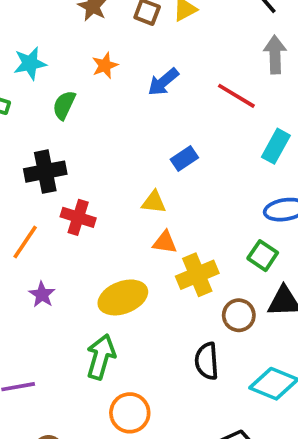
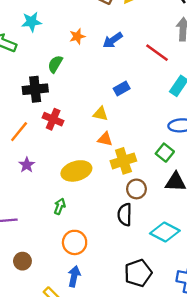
orange star: (105, 65) -> (77, 36), moved
green semicircle: (64, 105) -> (55, 64), moved
brown circle: (239, 315) -> (136, 189), moved
green arrow: (101, 357) -> (60, 206), size x0.6

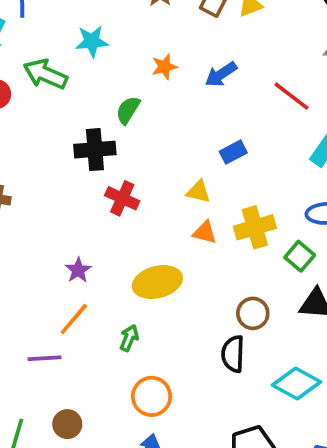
orange line: (19, 132) -> (74, 319), moved
yellow cross: (123, 161) -> (255, 227), moved

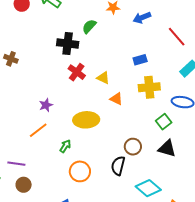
yellow triangle: (198, 192) -> (103, 78), moved
yellow cross: (255, 227) -> (149, 87), moved
purple line: (44, 358) -> (16, 164), moved
orange circle: (152, 396) -> (80, 171), moved

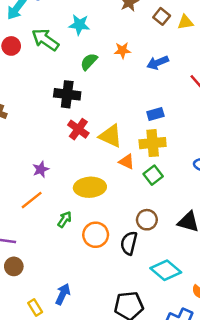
green semicircle: (89, 26) -> (89, 62), moved
yellow triangle: (103, 78) -> (111, 136), size x1.5
yellow cross: (149, 87) -> (153, 143), moved
green square: (164, 122) -> (153, 175), moved
orange circle: (80, 171) -> (96, 235), moved

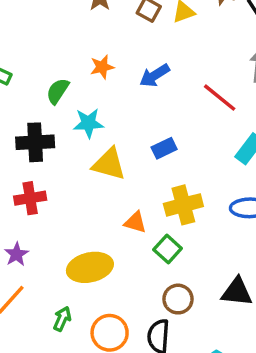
cyan star: (79, 25) -> (88, 123), moved
red cross: (78, 129) -> (30, 198), moved, turned -35
yellow triangle: (111, 136) -> (109, 164), moved
yellow cross: (153, 143) -> (183, 205), moved
green square: (153, 175) -> (168, 249), moved

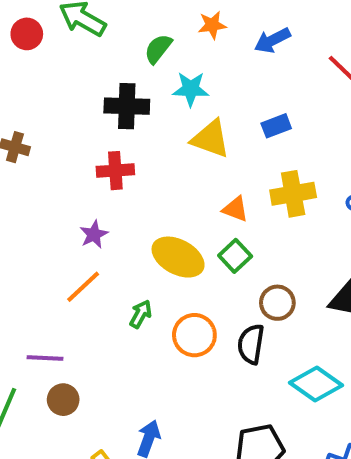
green square: (168, 249) -> (235, 256), moved
yellow ellipse: (90, 267) -> (178, 257), turned 36

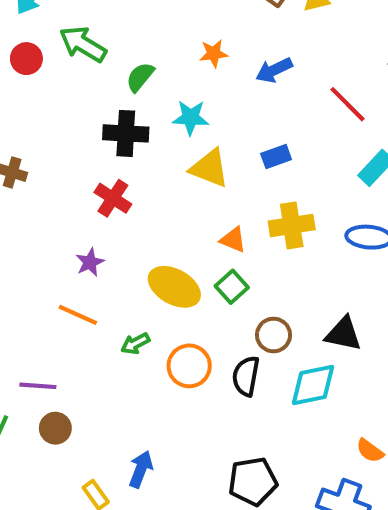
green semicircle: (158, 49) -> (140, 77), moved
red cross: (115, 171) -> (113, 198), turned 36
orange line: (83, 287) -> (78, 315), turned 66
green arrow: (141, 314) -> (135, 344), turned -148
cyan diamond: (316, 384) -> (313, 385), moved, turned -48

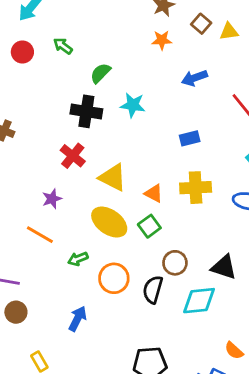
green arrow: (83, 44) -> (63, 46), size x0.6
orange star: (214, 54) -> (162, 40), moved
yellow triangle: (210, 168) -> (113, 177), moved
blue arrow: (141, 469) -> (78, 319), moved

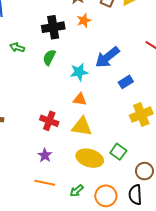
blue arrow: (194, 78) -> (107, 57), moved, size x1.4
black cross: (86, 111) -> (53, 27), moved
orange triangle: (154, 193) -> (80, 99), moved

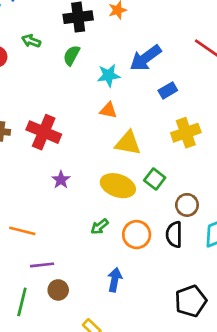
red cross: (49, 121) -> (44, 132), moved, size x1.4
yellow triangle: (82, 127) -> (128, 143), moved
orange line: (45, 183) -> (22, 231), moved

